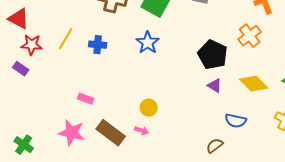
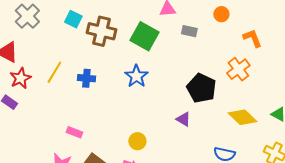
red star: (32, 45) -> (20, 78), turned -30
purple triangle: (215, 86) -> (183, 119), moved

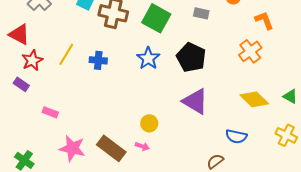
black pentagon: (201, 88) -> (191, 57), moved
purple triangle: (183, 119) -> (195, 101), size x1.8
pink rectangle: (74, 132) -> (50, 112), moved

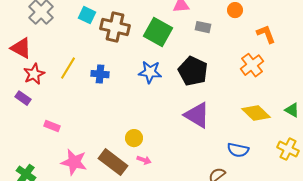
blue star: (148, 58) -> (150, 72), turned -30
yellow circle: (149, 123) -> (134, 138), moved

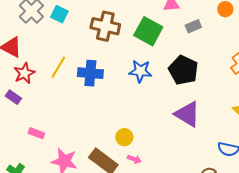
cyan square: (87, 15) -> (59, 14), moved
gray rectangle: (203, 27) -> (193, 26), turned -35
blue cross: (100, 74) -> (90, 73), size x1.4
pink rectangle: (52, 126) -> (36, 133), moved

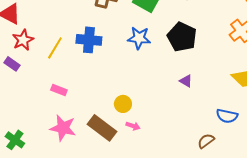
yellow line: (58, 67) -> (55, 48), moved
purple triangle: (187, 114) -> (186, 81), size x0.5
pink rectangle: (36, 133) -> (59, 90), moved

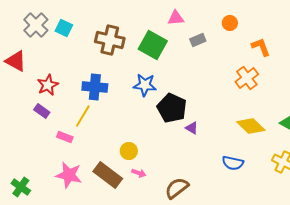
black pentagon: (182, 37) -> (172, 108), moved
red star: (23, 40) -> (48, 85), moved
yellow line: (55, 48) -> (83, 116), moved
purple rectangle: (12, 64) -> (42, 111), moved
brown semicircle: (206, 141) -> (177, 188), moved, size x1.4

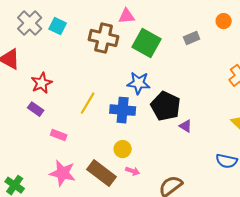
pink triangle: (176, 18) -> (127, 16), moved
blue cross: (95, 87) -> (123, 110), moved
yellow line: (83, 116) -> (88, 103), moved

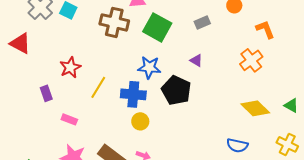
red star: (42, 83) -> (70, 67), moved
purple rectangle: (36, 109) -> (46, 93), turned 35
purple triangle: (186, 126) -> (196, 60), moved
yellow circle: (123, 149) -> (140, 121), moved

